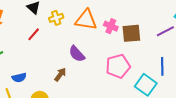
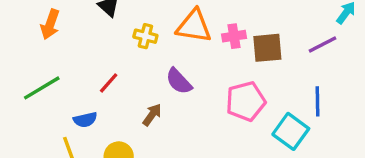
yellow cross: (56, 18) -> (145, 36), moved, turned 32
pink cross: (111, 26) -> (234, 36), turned -32
red line: (34, 34) -> (109, 83), moved

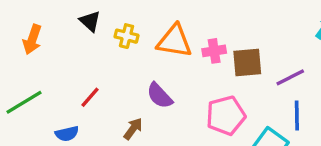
yellow cross: (145, 36) -> (126, 36), moved
purple line: (323, 44) -> (290, 77), moved

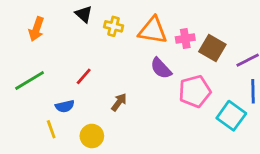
brown square: (247, 63) -> (212, 48), turned 35
purple semicircle: (160, 96) -> (161, 68), moved

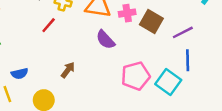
red line: (84, 76) -> (49, 25), moved
pink pentagon: (195, 91) -> (136, 76), moved

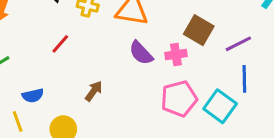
pink cross: (127, 13) -> (176, 54), moved
red line: (49, 25) -> (60, 44), moved

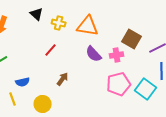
red line: (60, 44) -> (51, 50), moved

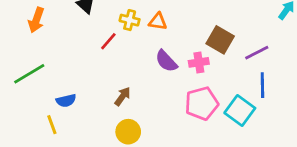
yellow cross: (59, 23) -> (130, 20), moved
orange triangle: (88, 26) -> (158, 21), size x0.6
red line: (51, 50) -> (108, 41), moved
yellow circle: (43, 104) -> (128, 132), moved

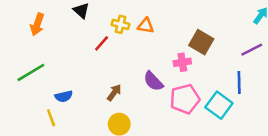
purple line: (257, 53) -> (252, 50), moved
purple semicircle: (166, 61) -> (153, 81), moved

